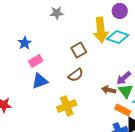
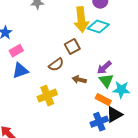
brown square: (79, 50) -> (72, 47), moved
brown arrow: (109, 90) -> (79, 80), moved

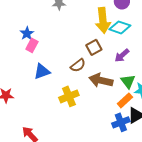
pink rectangle: (16, 51) -> (32, 45), moved, turned -32
purple arrow: (104, 68) -> (122, 55), moved
brown arrow: (79, 80) -> (101, 80), size x1.6
orange rectangle: (103, 100) -> (125, 100), turned -70

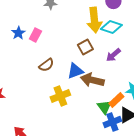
pink rectangle: (32, 45) -> (35, 35), moved
brown semicircle: (78, 65) -> (46, 65), moved
blue triangle: (42, 71) -> (75, 71), moved
green triangle: (128, 81) -> (104, 107), moved

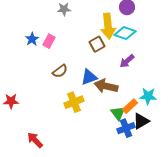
brown square: (85, 47) -> (97, 44), moved

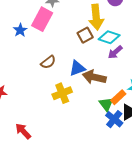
cyan diamond: (125, 33) -> (109, 37), moved
pink rectangle: (49, 41) -> (42, 19), moved, size x1.6
blue cross: (126, 128) -> (114, 119), turned -30

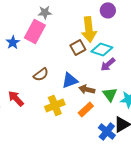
brown arrow: (94, 77) -> (87, 89), size x0.7
orange rectangle: (118, 97) -> (86, 109), moved
green triangle: (106, 104) -> (110, 94), moved
red arrow: (23, 131) -> (16, 98), moved

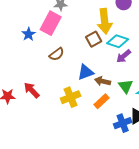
brown semicircle: (41, 74) -> (57, 54), moved
blue cross: (107, 131) -> (123, 123), turned 30

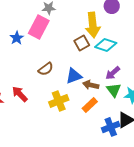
brown semicircle: (57, 54) -> (46, 69), moved
purple arrow: (124, 56) -> (113, 73), moved

